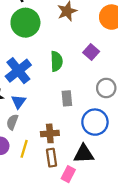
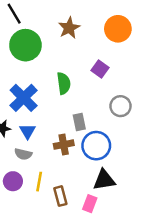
gray semicircle: (12, 122) -> (23, 154), turned -91
blue circle: (95, 122) -> (96, 146), moved
brown cross: (50, 133) -> (64, 145), moved
brown rectangle: (51, 158) -> (60, 196), moved

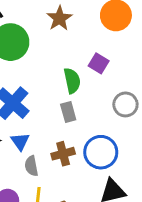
green semicircle: (64, 83) -> (72, 81), moved
gray rectangle: (79, 122) -> (68, 112), moved
gray semicircle: (23, 154) -> (31, 166), moved, turned 70

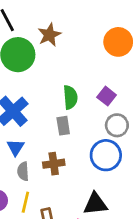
brown star: (59, 18) -> (49, 35), moved
purple square: (99, 63) -> (107, 96), moved
blue circle: (101, 152) -> (106, 155), moved

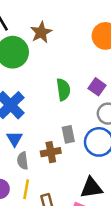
gray rectangle: (63, 126) -> (68, 134), moved

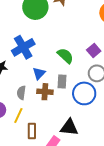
green semicircle: (63, 90) -> (65, 56), moved, turned -54
blue triangle: (15, 139) -> (39, 73), moved

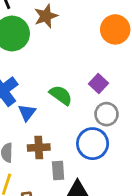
blue triangle: (39, 73) -> (27, 113), moved
gray rectangle: (62, 81) -> (58, 171), moved

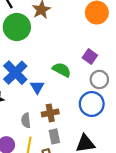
gray rectangle: (58, 171) -> (54, 136), moved

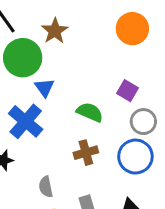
blue triangle: (37, 87) -> (44, 88), moved
brown cross: (50, 113) -> (86, 153), moved

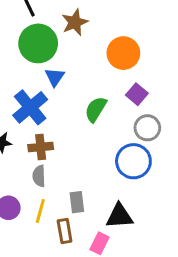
orange circle: (132, 29) -> (123, 53), moved
green semicircle: (90, 112) -> (96, 109), turned -92
brown cross: (86, 153) -> (41, 147), moved

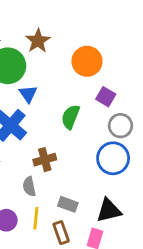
brown cross: (41, 147) -> (45, 160), moved
gray rectangle: (77, 202) -> (68, 204), turned -54

